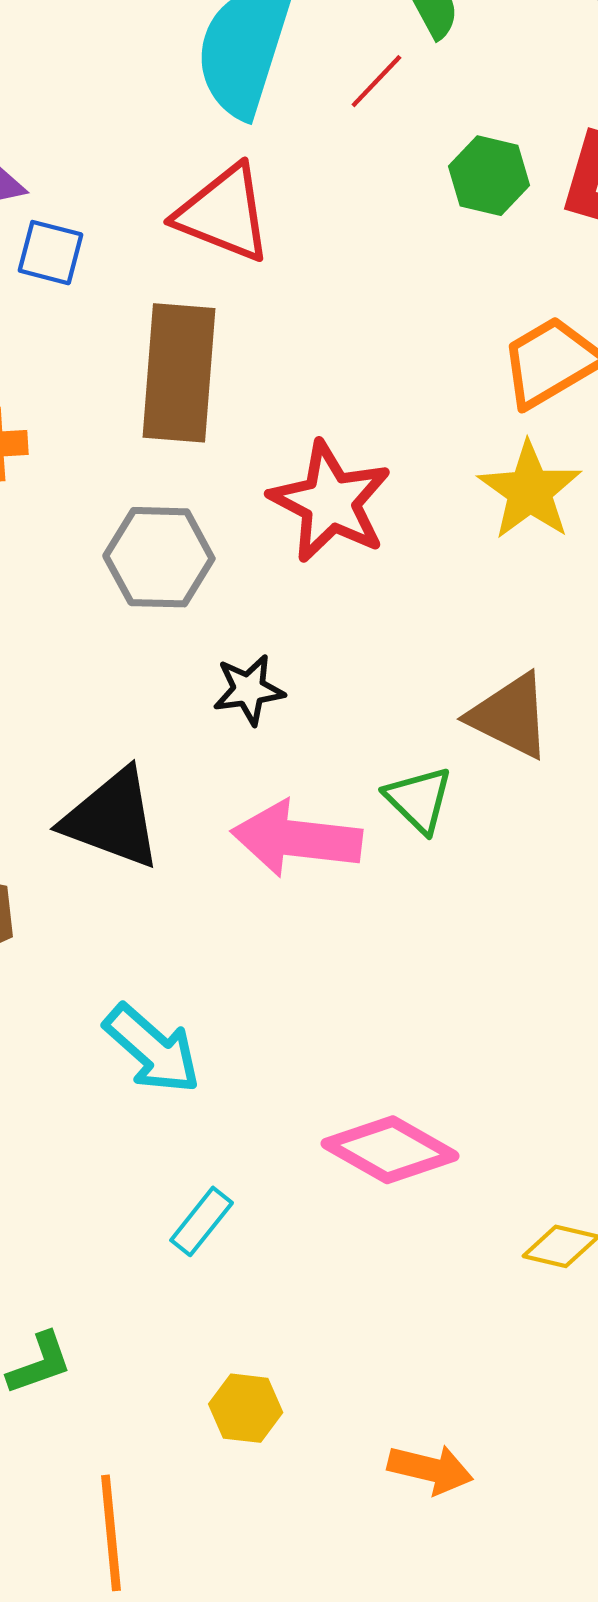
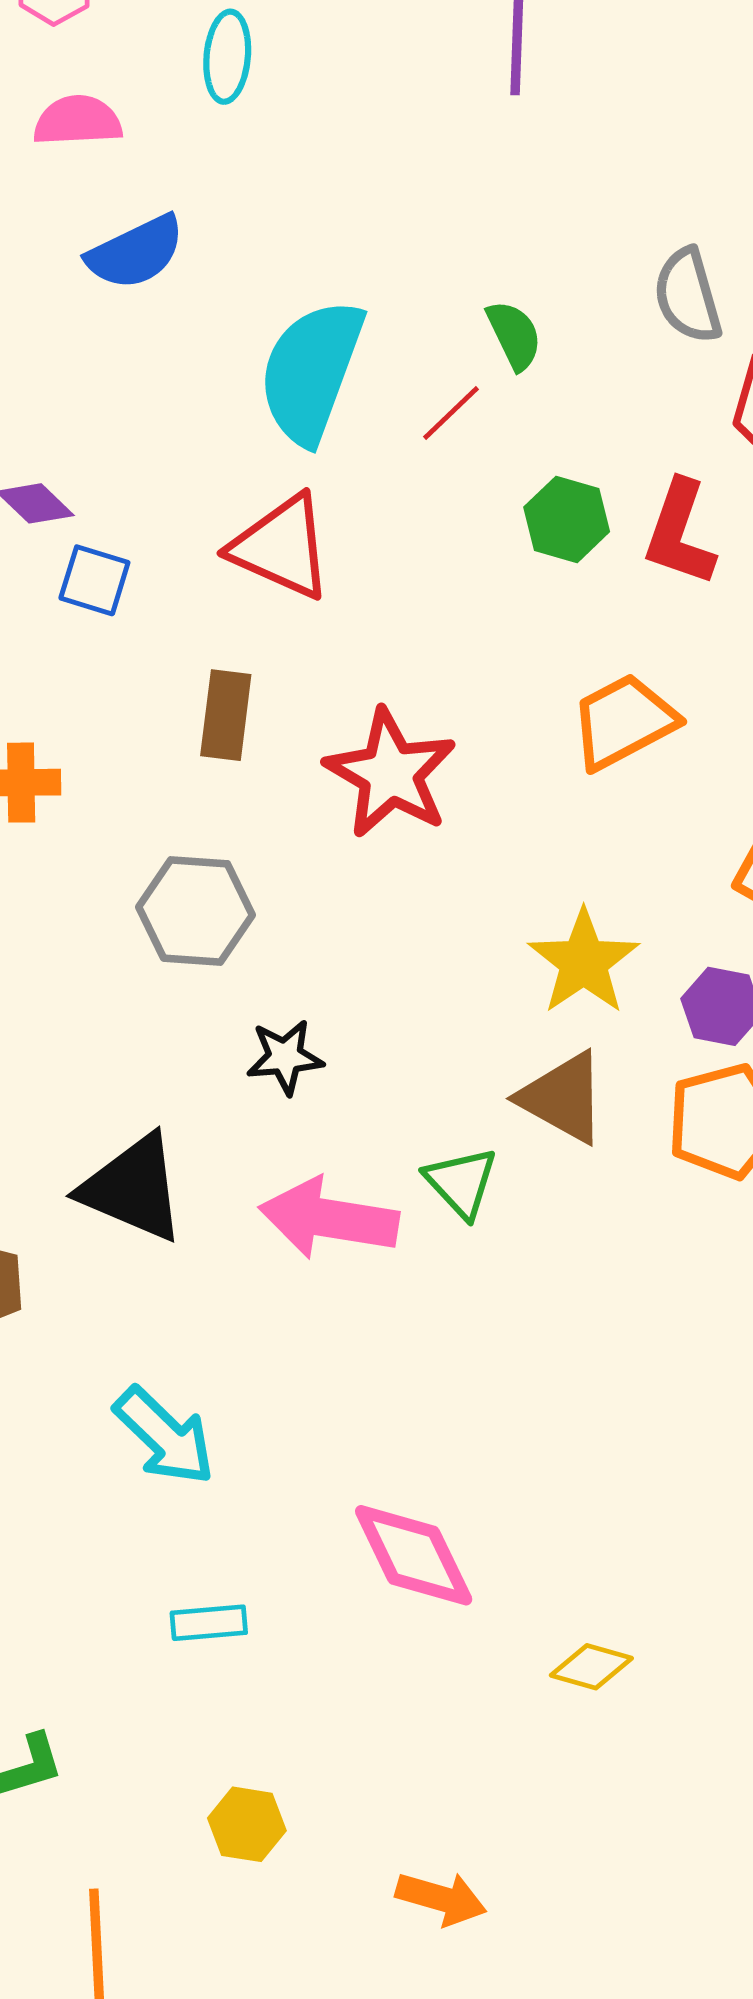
brown rectangle: (179, 373) -> (226, 715), size x0.6
yellow star: (530, 491) -> (584, 962), moved
red star: (330, 502) -> (391, 773), moved
pink diamond: (390, 1150) -> (414, 1555), turned 32
cyan rectangle: (202, 1221) -> (209, 1623), turned 44

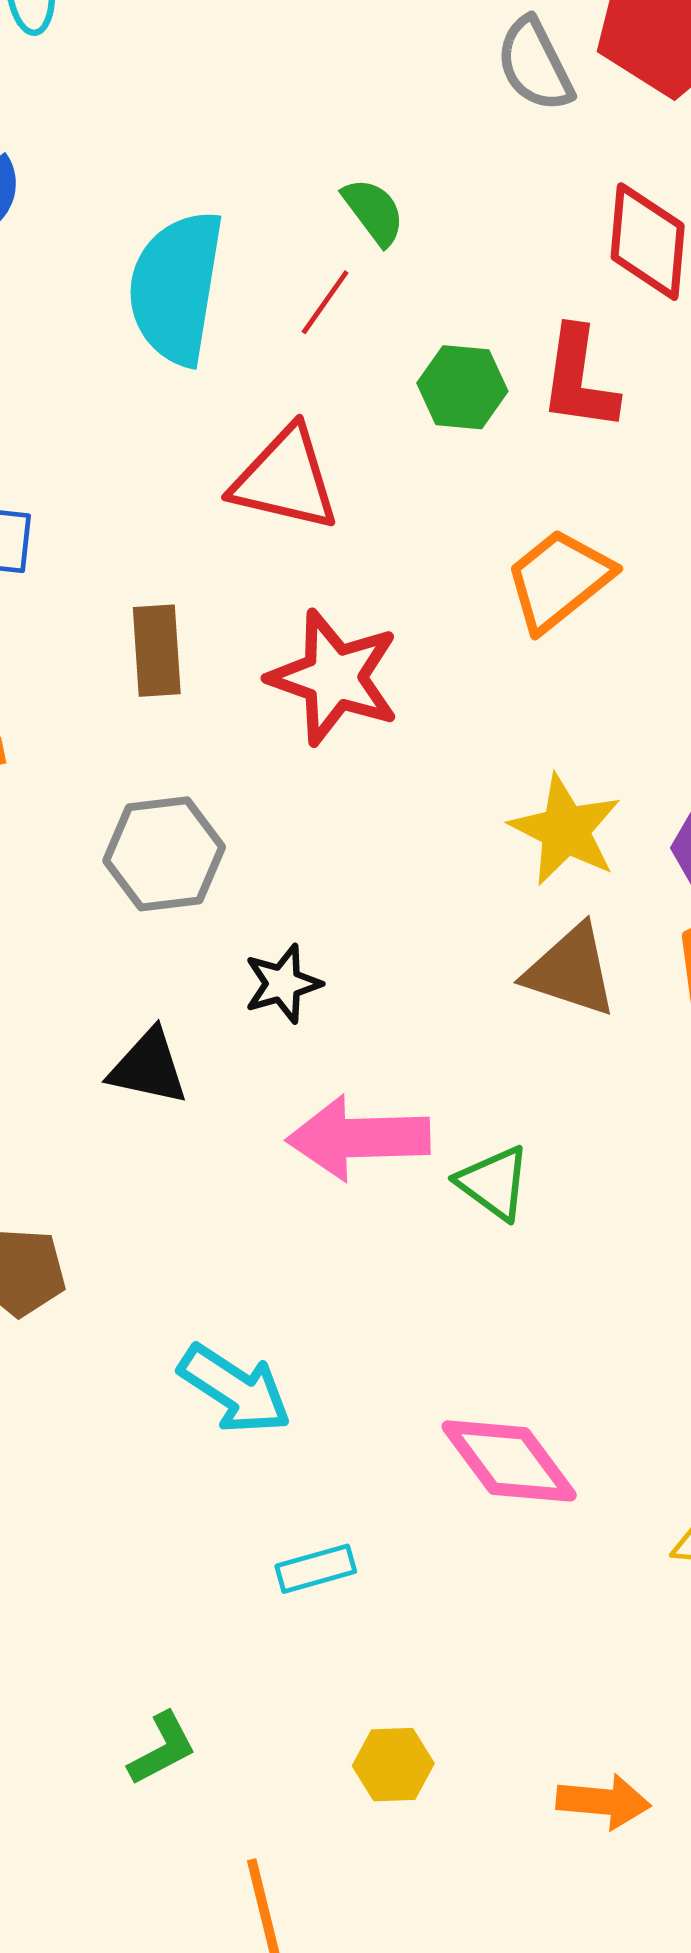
gray semicircle: (688, 296) -> (535, 65), moved
red triangle: (281, 547) -> (285, 479), moved
green triangle: (461, 1182) -> (494, 1183), moved
black triangle: (133, 1188) -> (148, 1067), moved, size x0.7

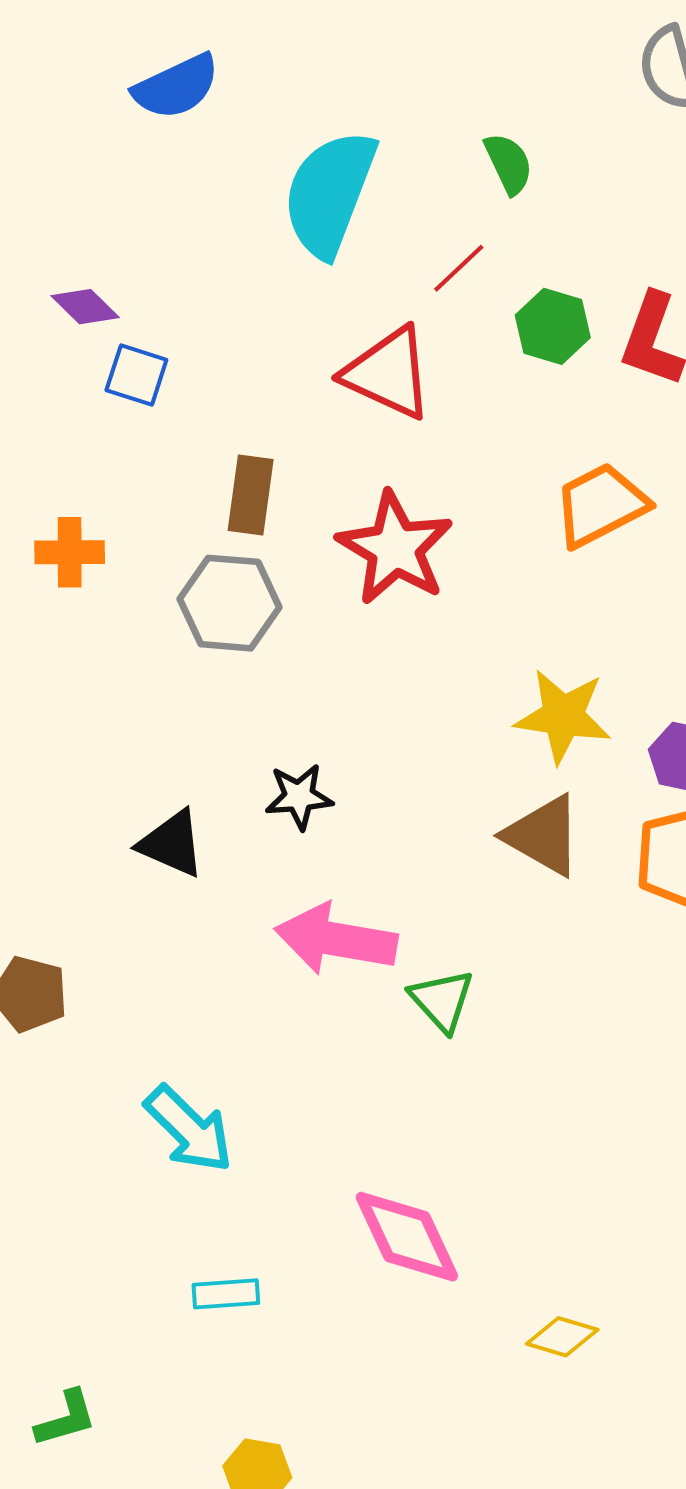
red line: (325, 302) -> (459, 268), moved
yellow star: (565, 830) -> (563, 716), turned -30
gray hexagon: (164, 854) -> (229, 603), moved

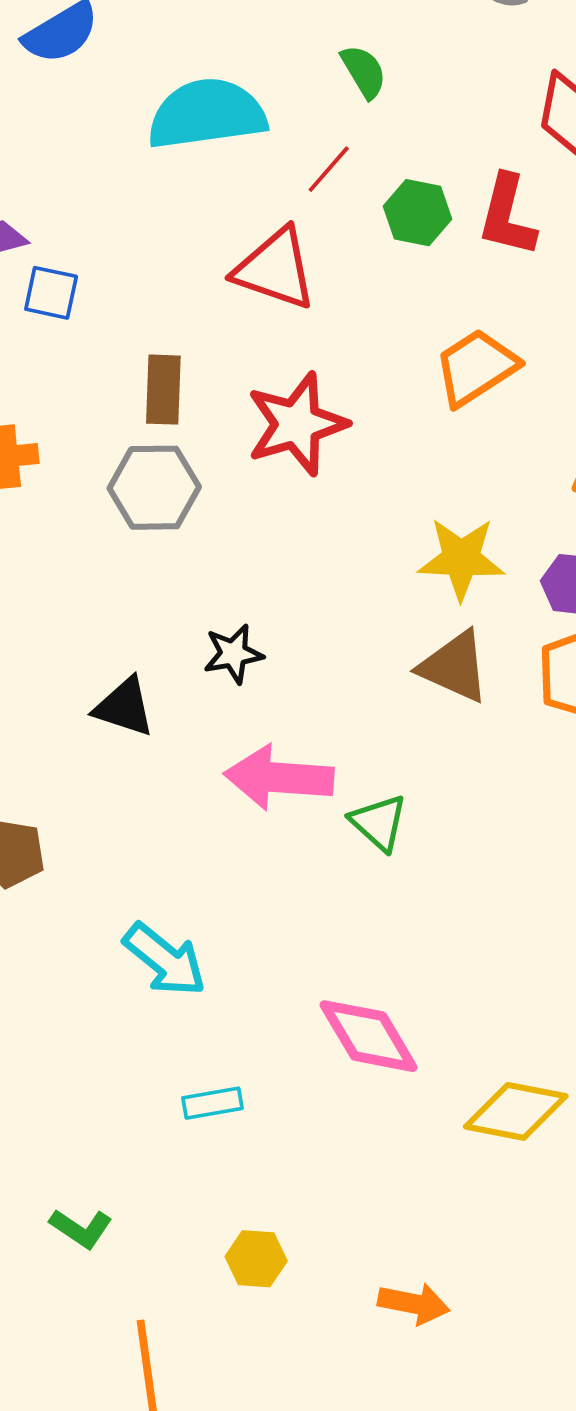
cyan semicircle: (329, 193) -> (207, 114), turned 67
red star: (395, 548) -> (297, 424), turned 30
yellow diamond: (562, 1337) -> (516, 1111), size x1.6
green L-shape: (66, 1419) -> (81, 1228), turned 56

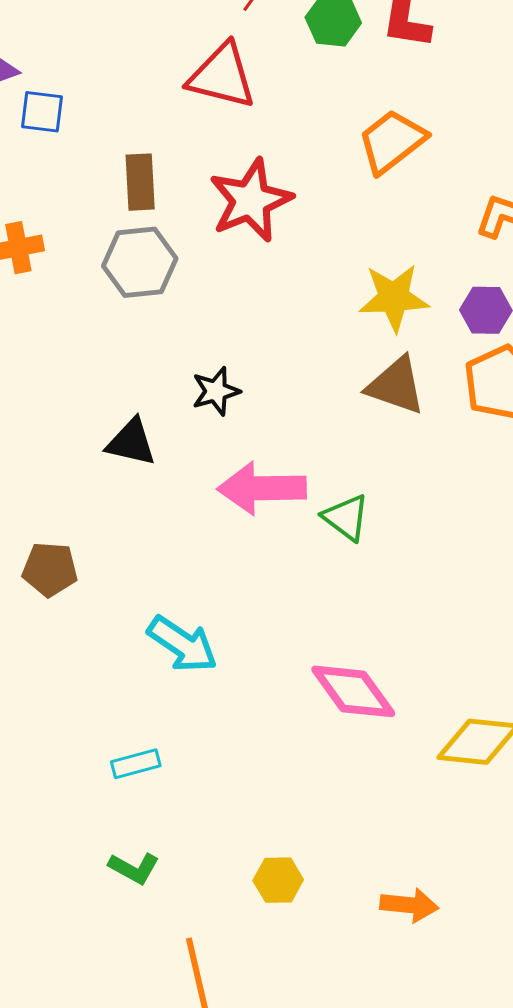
cyan rectangle: (212, 1103) -> (136, 764), moved

